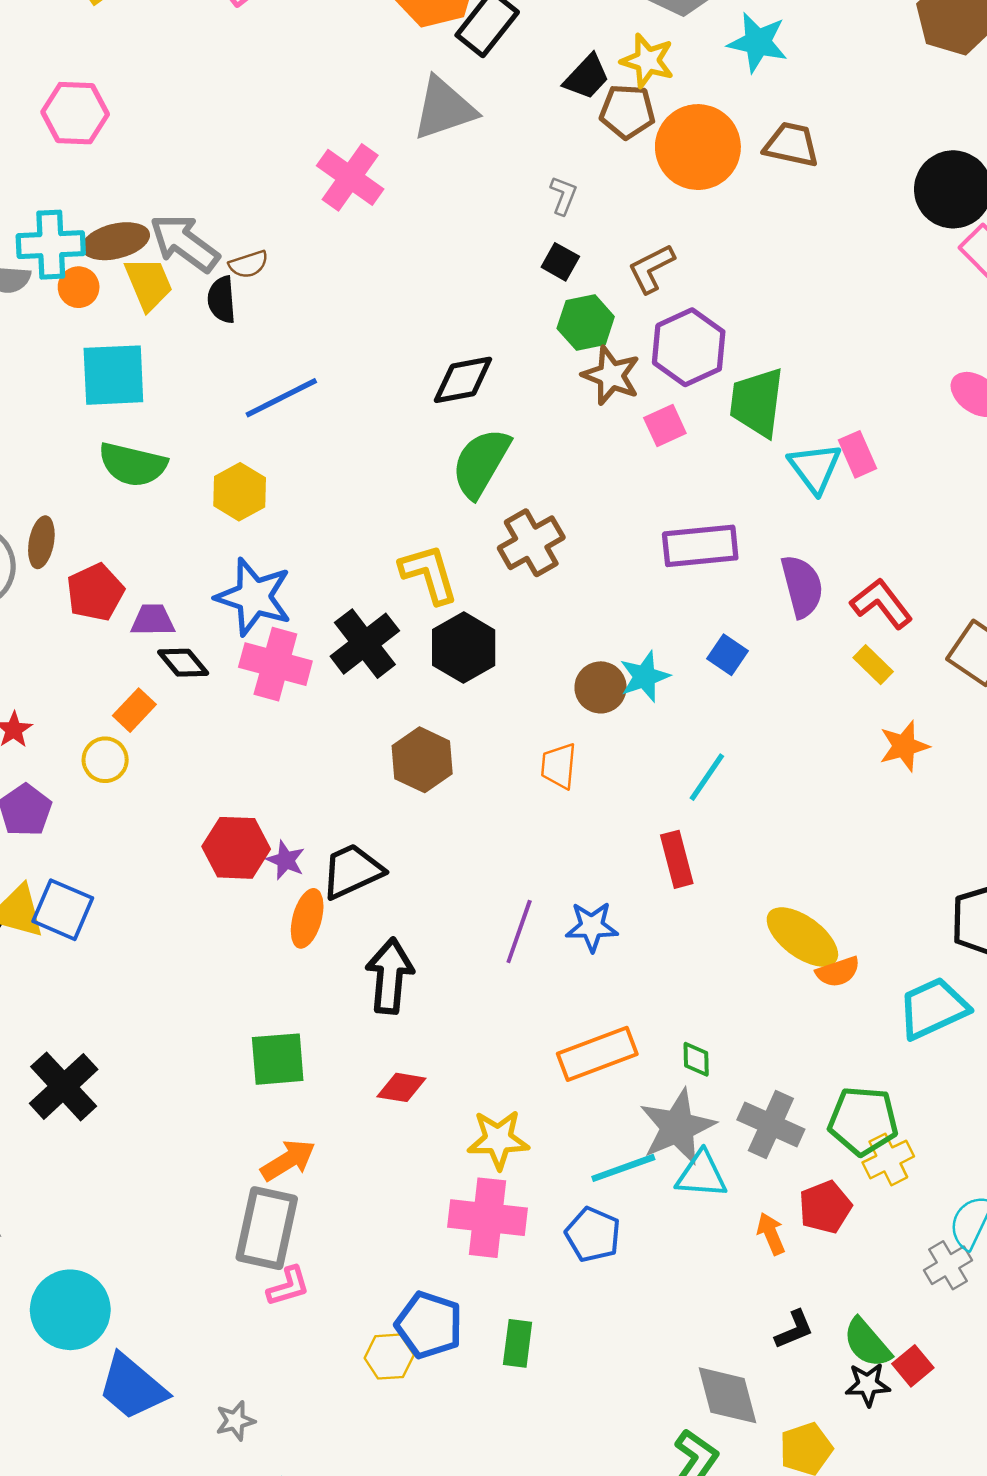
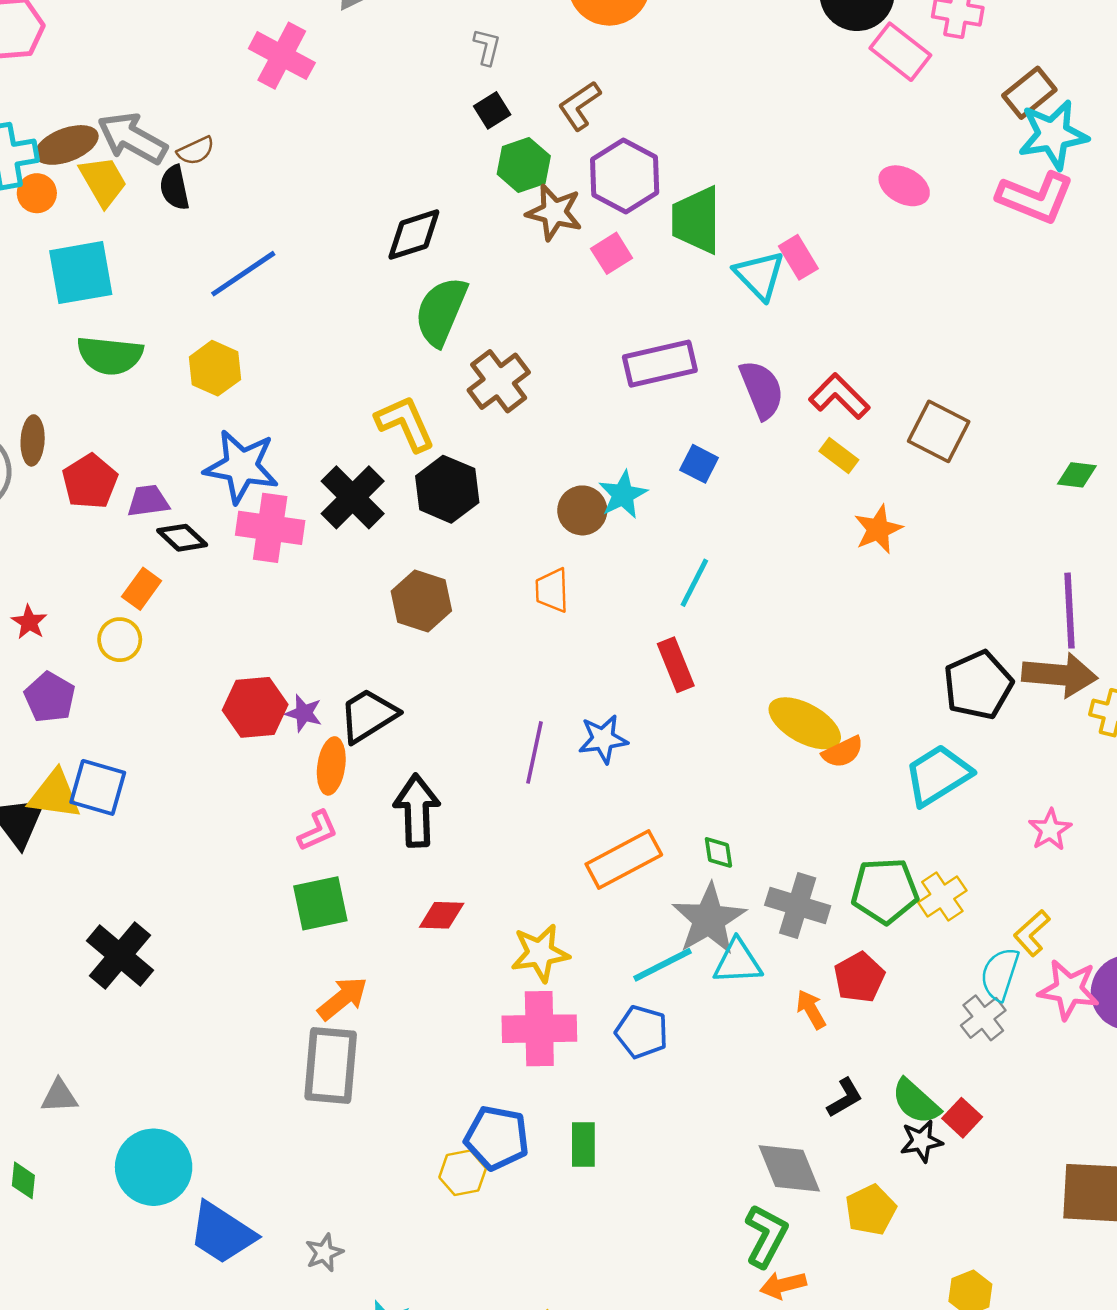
black square: (560, 262) -> (492, 110), turned 36
yellow cross: (888, 1159) -> (942, 896), moved
pink L-shape: (288, 1286) -> (318, 831), moved

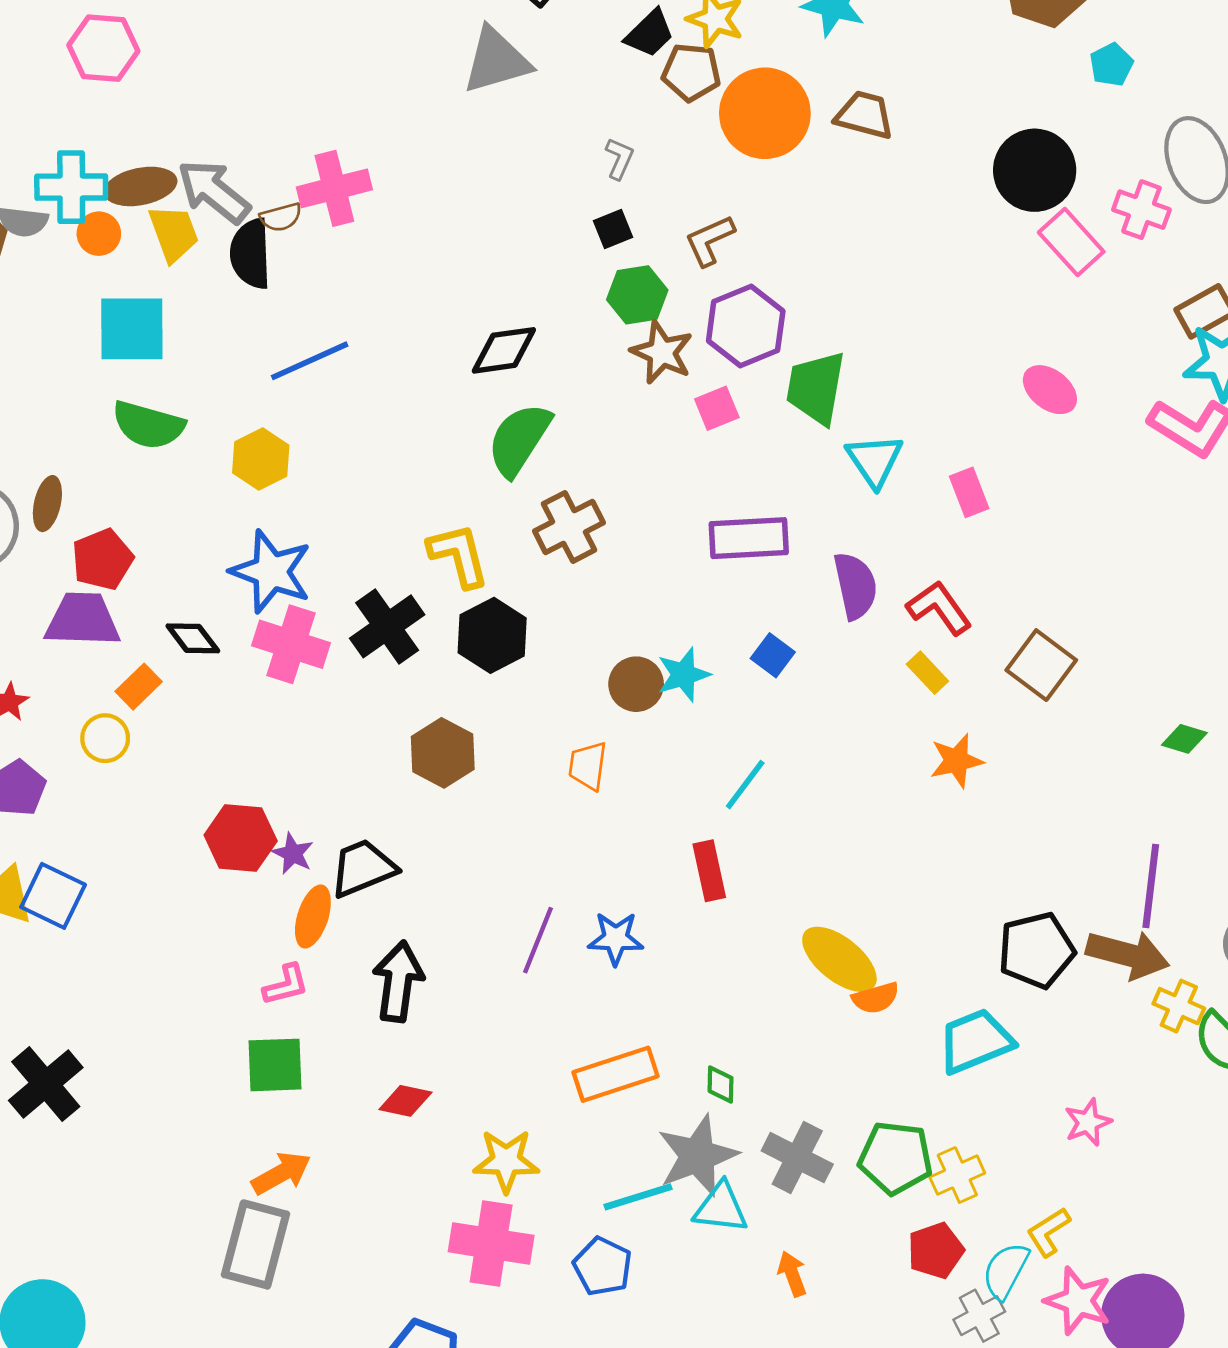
pink cross: (282, 56) -> (334, 188), moved, turned 38
black semicircle: (174, 188) -> (251, 254), size x1.4
pink rectangle: (798, 257) -> (969, 492), moved
purple trapezoid: (148, 501) -> (83, 620), moved, size x1.6
red pentagon: (859, 977) -> (936, 1251), moved

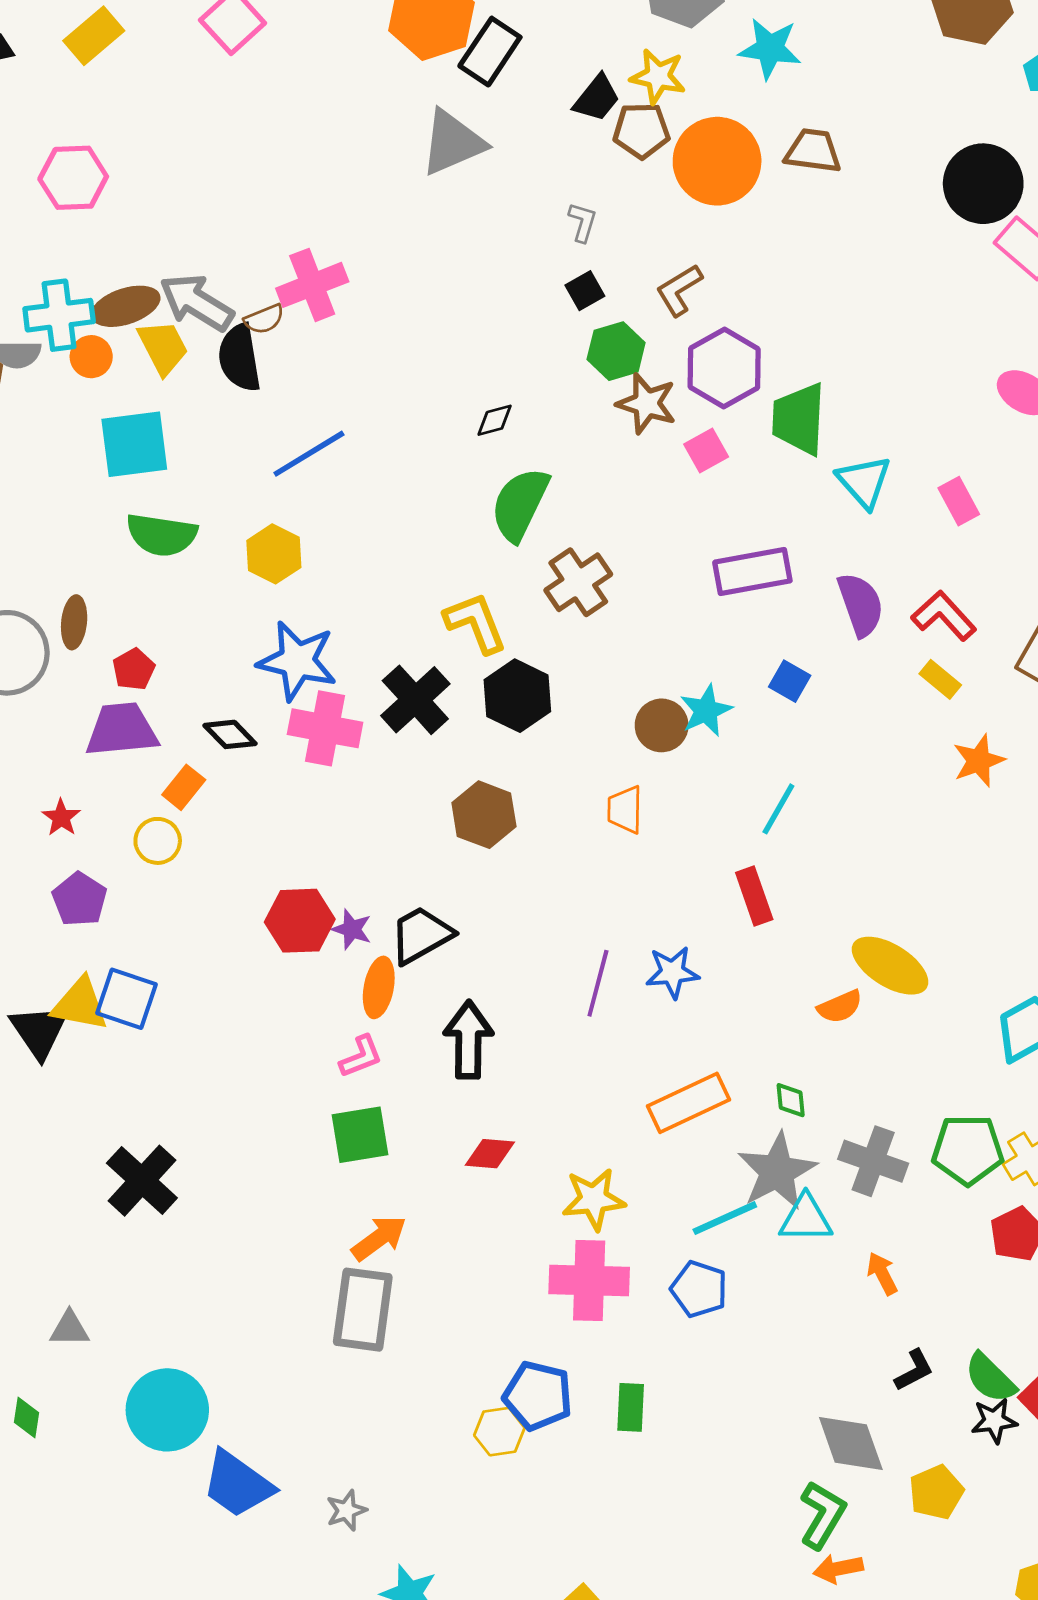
black diamond: (504, 350) -> (495, 420), size x0.6
red pentagon: (102, 559) -> (134, 669), size x0.7
orange semicircle: (876, 998) -> (840, 1007), moved

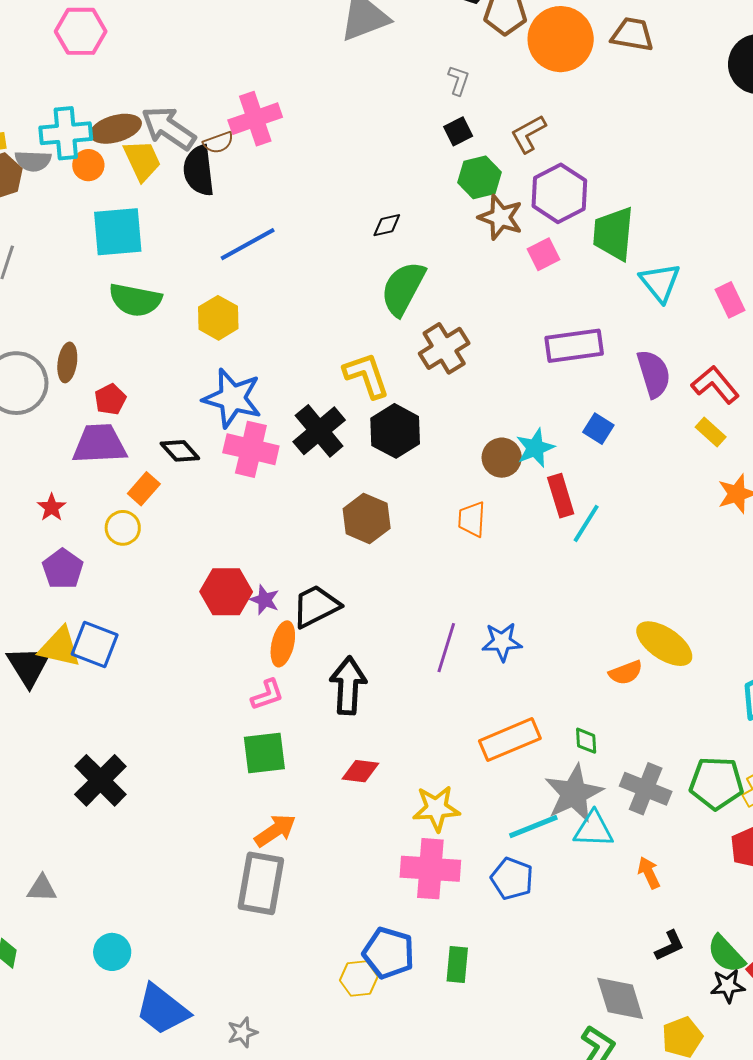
red rectangle: (754, 896) -> (561, 496), moved
cyan circle: (167, 1410) -> (112, 952), size x0.6

